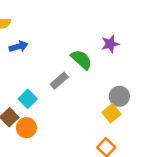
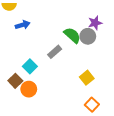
gray circle: (119, 96) -> (88, 36), moved
yellow square: (112, 113) -> (87, 78), moved

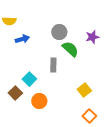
gray circle: (88, 36) -> (59, 32), moved
gray rectangle: (55, 52) -> (53, 65), turned -48
orange circle: (29, 89) -> (39, 101), moved

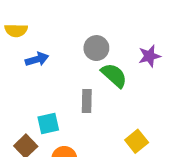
cyan square: (29, 79) -> (48, 124), turned 32

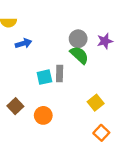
gray circle: (96, 48) -> (78, 39), moved
cyan square: (48, 124) -> (44, 77), moved

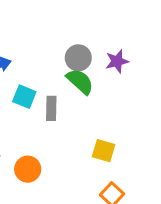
cyan square: (44, 77) -> (24, 97), moved, turned 35
yellow square: (96, 103) -> (104, 151), turned -35

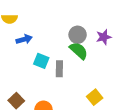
yellow square: (104, 151) -> (95, 97), turned 35

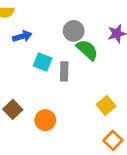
gray circle: (78, 35) -> (74, 31), moved

